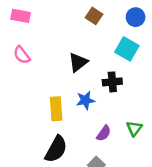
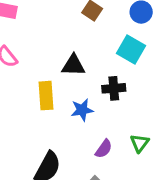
black triangle: (78, 62) -> (73, 65), turned 40
yellow rectangle: (56, 109) -> (46, 96), moved

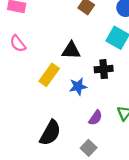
yellow rectangle: (46, 96) -> (49, 75), turned 40

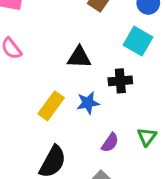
yellow rectangle: (49, 75) -> (51, 106), moved

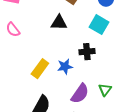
black triangle: (79, 57) -> (59, 23), moved
purple semicircle: (110, 143) -> (80, 94), size x1.5

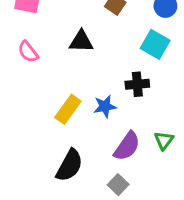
black triangle: (59, 23) -> (81, 41), moved

